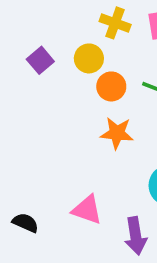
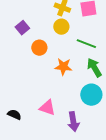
yellow circle: (89, 58) -> (61, 27), moved
orange circle: (111, 86) -> (39, 48), moved

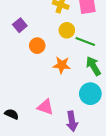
yellow circle: (61, 27) -> (67, 30), moved

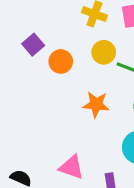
orange circle: (37, 46) -> (61, 61), moved

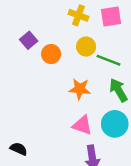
pink triangle: (71, 167) -> (82, 125), moved

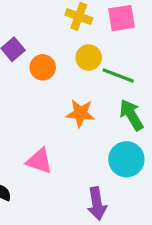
pink triangle: (82, 125) -> (39, 161), moved

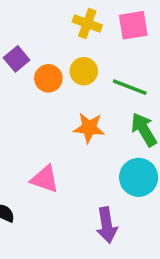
yellow circle: (89, 57) -> (84, 71), moved

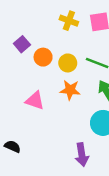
yellow circle: (84, 71) -> (68, 63), moved
pink triangle: (45, 179) -> (35, 101), moved

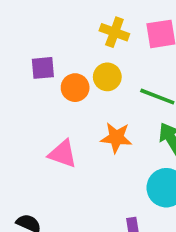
purple square: (22, 44) -> (43, 68), turned 35
yellow circle: (68, 63) -> (107, 77), moved

